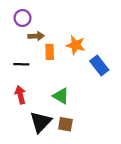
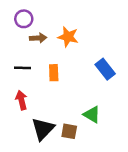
orange star: (76, 45) -> (68, 37), moved
orange rectangle: (50, 52) -> (54, 73), moved
green triangle: (61, 96) -> (92, 115), moved

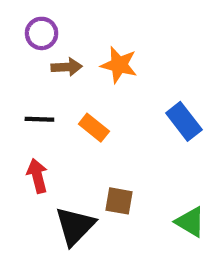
orange rectangle: (54, 73) -> (94, 128), turned -49
green triangle: (92, 115) -> (190, 222), moved
brown square: (69, 131) -> (119, 201), moved

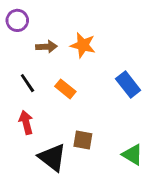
purple circle: (42, 33) -> (17, 20), moved
black line: (39, 119) -> (27, 83), turned 54
black triangle: (75, 226) -> (52, 157), turned -36

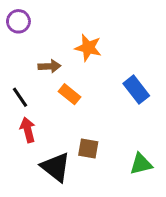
brown arrow: (46, 47) -> (49, 66), moved
black line: (27, 83) -> (20, 97), moved
green triangle: (132, 155) -> (141, 164), turned -45

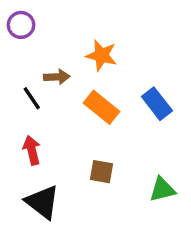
orange rectangle: (70, 94) -> (101, 107), moved, size x1.4
black line: (20, 97) -> (32, 98), moved
black triangle: (56, 167) -> (42, 202), moved

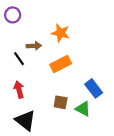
blue rectangle: (157, 104) -> (94, 88), moved
orange rectangle: (101, 107) -> (61, 64), turned -66
green triangle: (162, 189) -> (83, 109), moved, turned 42

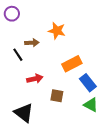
orange rectangle: (61, 64) -> (72, 64), moved
red arrow: (19, 90) -> (35, 79), moved, turned 91
green triangle: (83, 109) -> (91, 105), moved

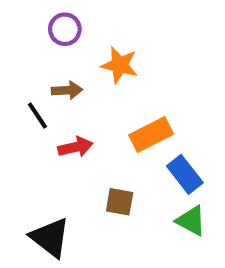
purple circle: (12, 14) -> (65, 29), moved
red arrow: (35, 79) -> (75, 147), moved

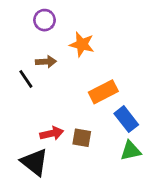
red arrow: (75, 147) -> (52, 133), moved
green triangle: (191, 221) -> (131, 151), turned -40

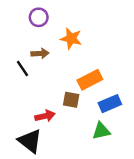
blue rectangle: (126, 119) -> (110, 104), turned -75
brown square: (82, 138) -> (71, 100), moved
green triangle: (131, 151) -> (101, 131), moved

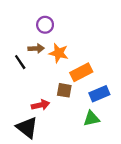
purple circle: (39, 17) -> (45, 25), moved
orange star: (71, 39) -> (59, 53), moved

